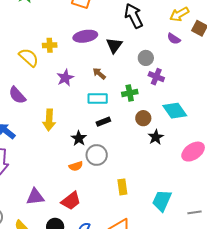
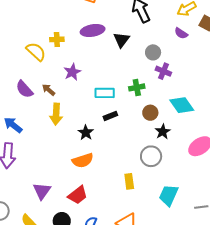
brown arrow: (99, 74) -> (49, 90), moved
gray circle: (97, 155) -> (151, 156), moved
orange semicircle: (76, 166) -> (83, 160), size x1.5
purple triangle: (35, 197) -> (42, 191), turned -48

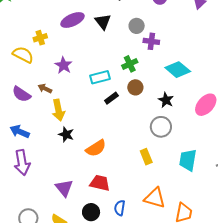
brown circle: (150, 113) -> (135, 87), moved
black star: (86, 133) -> (66, 134), moved
red trapezoid: (78, 195) -> (100, 183), turned -115

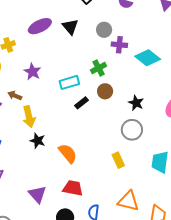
cyan diamond: (178, 70) -> (148, 58), moved
orange semicircle: (96, 148) -> (68, 153), turned -95

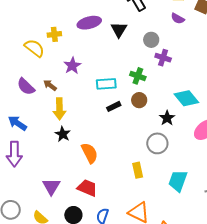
cyan diamond: (148, 58) -> (186, 98), moved
green cross: (99, 68) -> (138, 76), turned 35

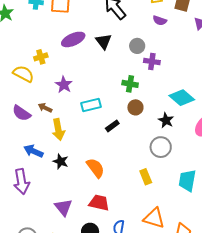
cyan rectangle: (106, 84) -> (91, 105), moved
black rectangle: (114, 106) -> (112, 126), moved
blue arrow: (17, 123) -> (33, 151), moved
black star: (63, 134) -> (61, 161), moved

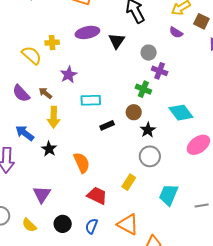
green cross: (130, 84) -> (143, 89), moved
black star: (166, 120) -> (148, 130), moved
yellow rectangle: (146, 177) -> (129, 182), turned 42
red trapezoid: (99, 203) -> (97, 196), moved

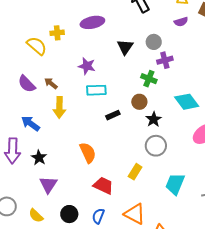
purple semicircle: (176, 33) -> (181, 22), turned -48
black triangle: (117, 41) -> (125, 47), moved
purple cross: (160, 71) -> (165, 60), turned -35
purple star: (69, 75) -> (87, 66), moved, turned -30
black star: (49, 149) -> (39, 158), moved

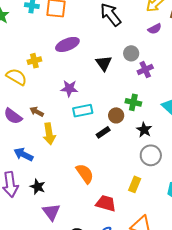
green cross: (149, 79) -> (133, 102), moved
brown circle: (139, 102) -> (116, 115), moved

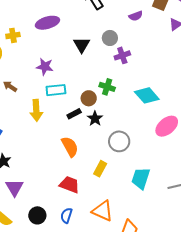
black star: (144, 130) -> (95, 119), moved
yellow arrow: (49, 134) -> (36, 110), moved
orange semicircle: (85, 174) -> (70, 147), moved

